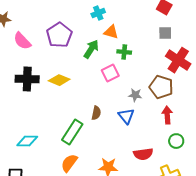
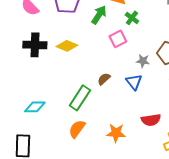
green cross: (124, 52) -> (132, 18), turned 32
brown semicircle: (96, 113) -> (104, 79), turned -144

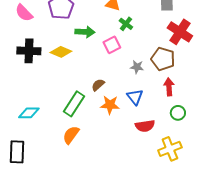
green arrow: (99, 15) -> (85, 32), moved, turned 60
blue triangle: (134, 82) -> (135, 97), moved
orange star: (116, 133) -> (110, 105), moved

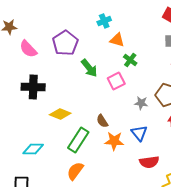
green arrow: (85, 32) -> (89, 68), turned 48
yellow diamond: (61, 52) -> (60, 114), moved
brown semicircle: (98, 85) -> (102, 121), turned -80

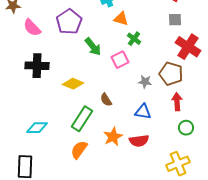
yellow diamond: (60, 114) -> (73, 84), moved
blue triangle: (139, 133) -> (143, 112), turned -42
orange star: (114, 141) -> (113, 137), moved, turned -30
red semicircle: (149, 162) -> (139, 141), moved

